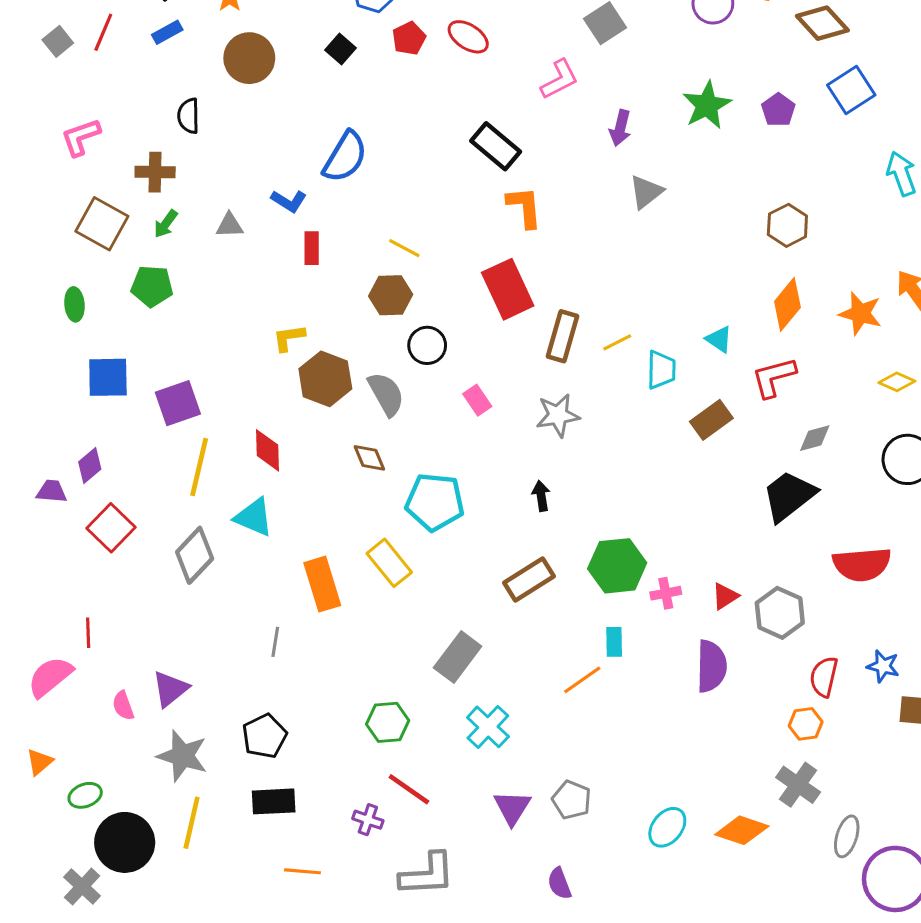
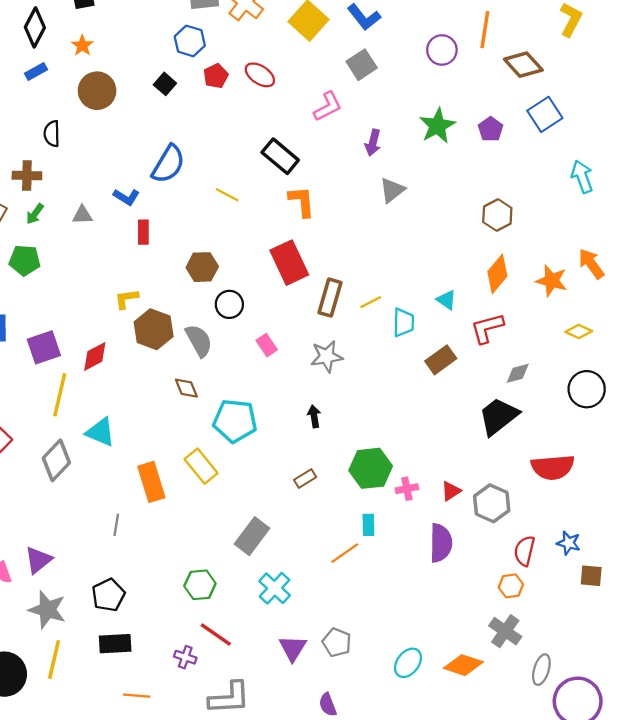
yellow line: (404, 248) -> (227, 195), moved
red diamond: (268, 450) -> (95, 356), moved, turned 64
brown rectangle: (529, 579) -> (305, 479), size x0.6

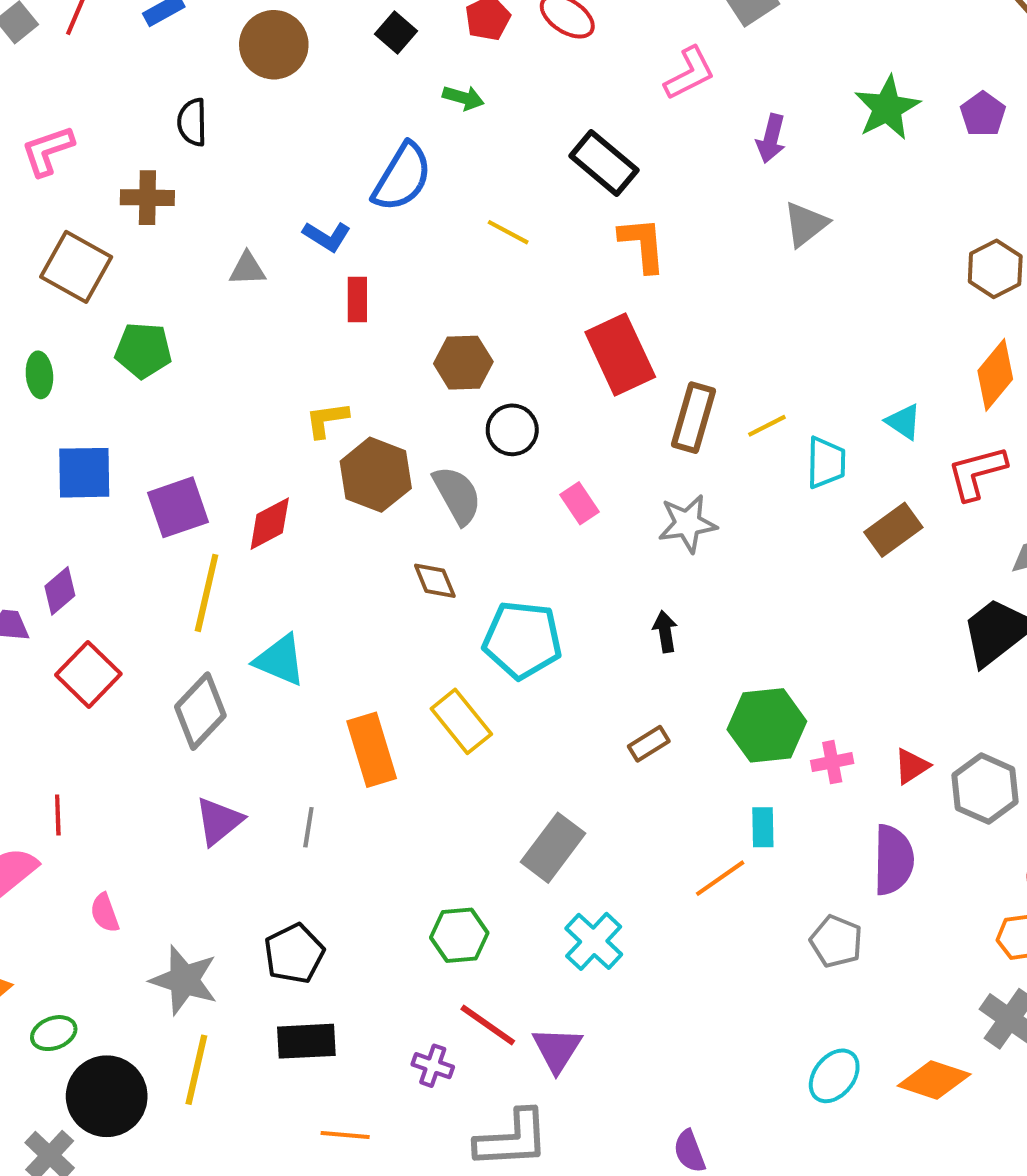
green arrow: (35, 214) -> (463, 98), moved, turned -110
purple triangle: (38, 560) -> (219, 821), moved
gray pentagon: (337, 642) -> (836, 941), moved
purple triangle: (293, 648) -> (557, 1049), moved

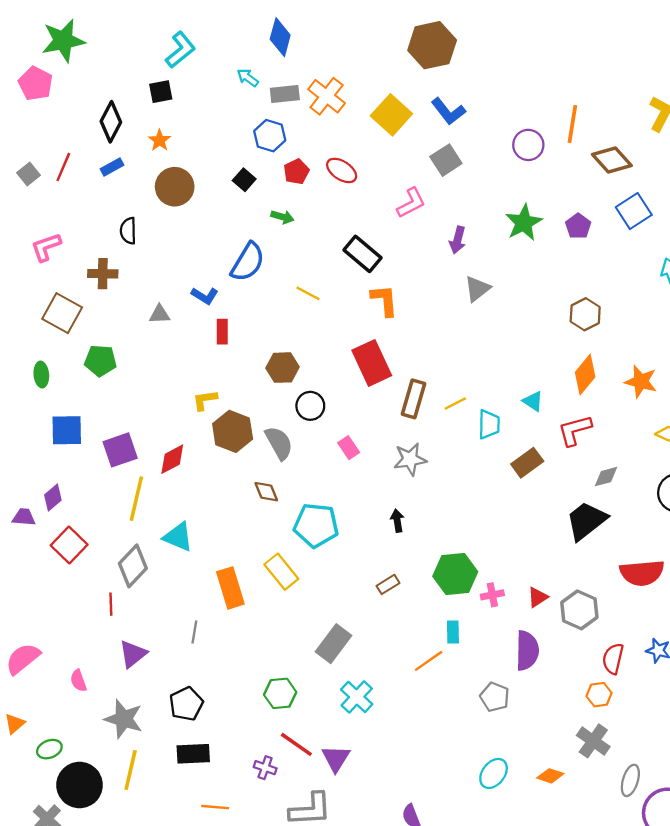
red line: (58, 815) -> (111, 604), moved
purple triangle: (219, 821) -> (133, 654), moved
orange diamond: (934, 1080) -> (550, 776), size x0.7

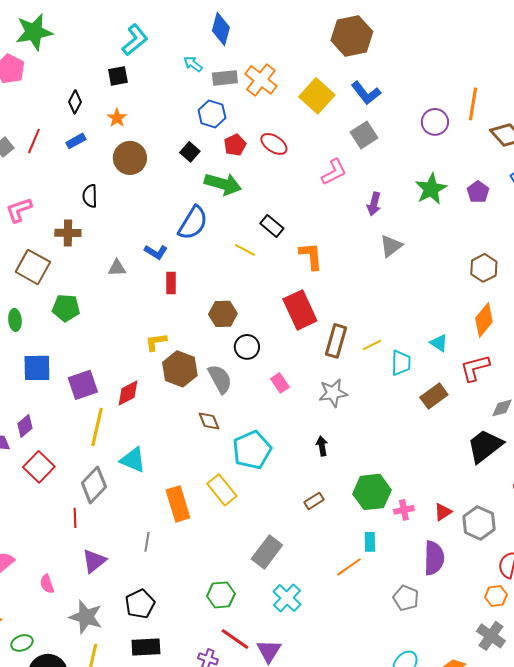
black diamond: (111, 122) -> (75, 102), size x0.7
green arrow: (282, 217) -> (223, 184), size x1.8
black rectangle: (362, 254) -> (272, 226), moved, size x0.7
cyan pentagon: (316, 525) -> (252, 450), turned -30

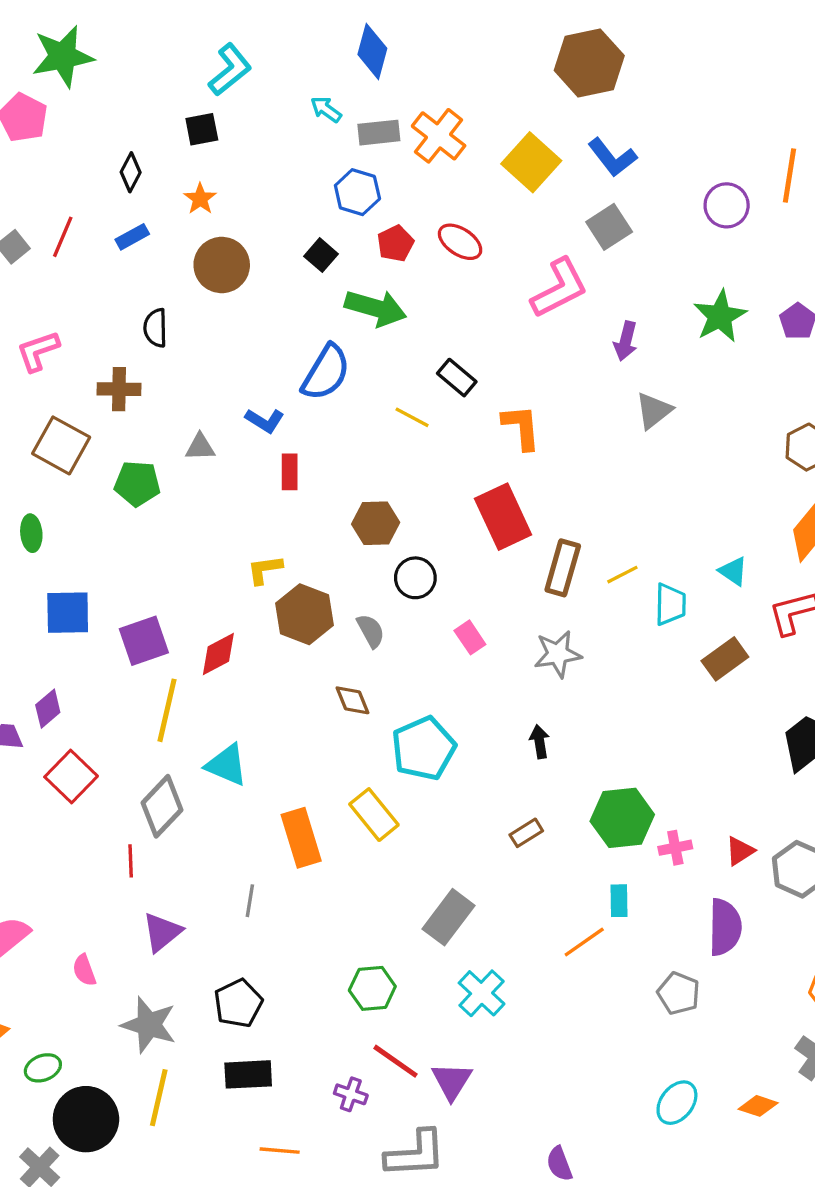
pink L-shape: (334, 172) -> (559, 288), size x1.4
green pentagon: (66, 308) -> (137, 483), moved
gray semicircle: (220, 379) -> (371, 631), size x0.7

